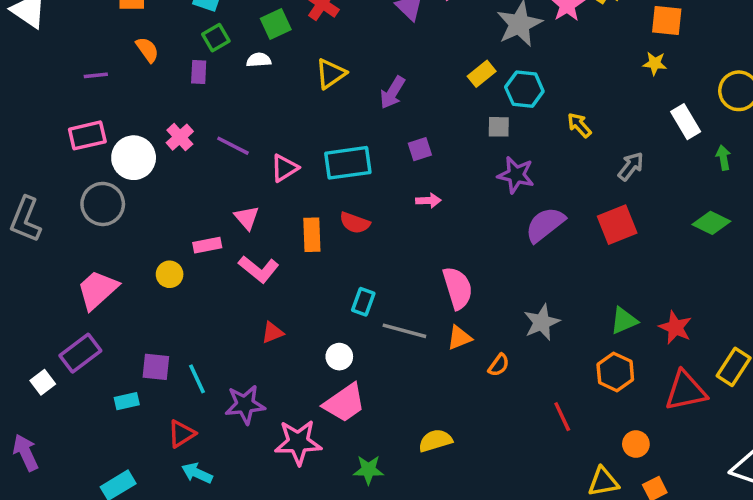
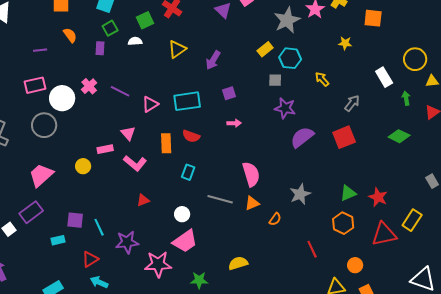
yellow star: (655, 63) -> (345, 43), moved
cyan rectangle: (363, 302) -> (188, 172), moved

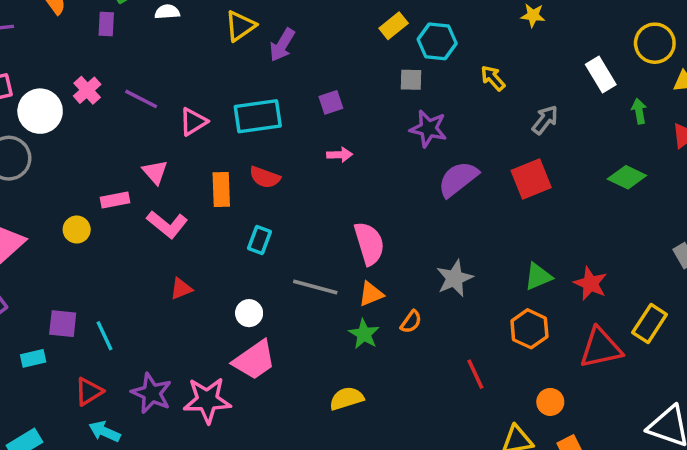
purple arrow: (213, 60) -> (282, 45), moved
purple star: (127, 242) -> (152, 393), moved, turned 30
green star: (199, 280) -> (364, 334), moved, turned 30

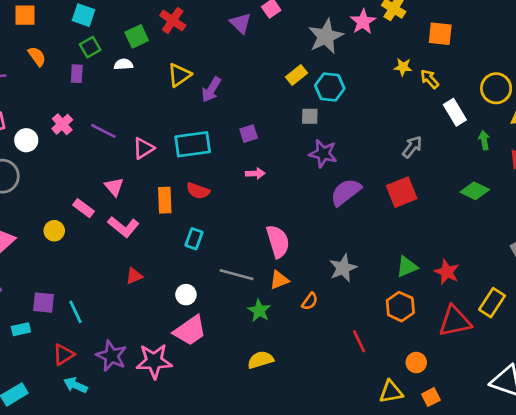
yellow arrow: (493, 78) -> (430, 79), moved
white circle: (40, 111) -> (26, 140), size x0.7
pink rectangle: (115, 200) -> (83, 208), turned 48
green star: (364, 334) -> (259, 311), moved

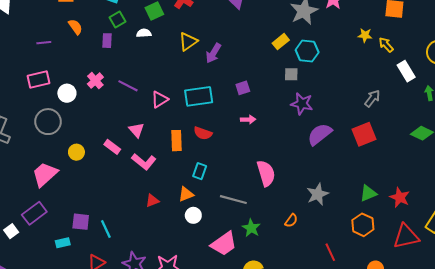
yellow circle: (54, 231) -> (76, 152), moved
orange triangle: (279, 280) -> (186, 194), moved
pink trapezoid: (190, 331) -> (224, 244), moved

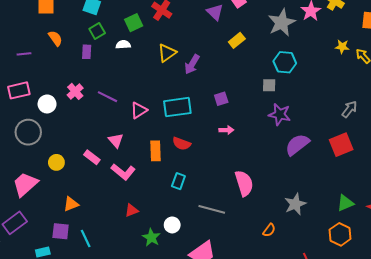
yellow rectangle: (281, 42) -> (237, 40), moved
orange triangle: (186, 194) -> (71, 204), moved
green star: (251, 228) -> (151, 237), moved

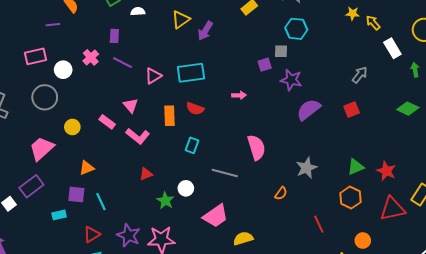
purple rectangle: (87, 52) -> (114, 36), moved
purple line: (24, 54) -> (53, 25), moved
purple square: (221, 99) -> (265, 65), moved
red square: (341, 145) -> (352, 110), size x0.7

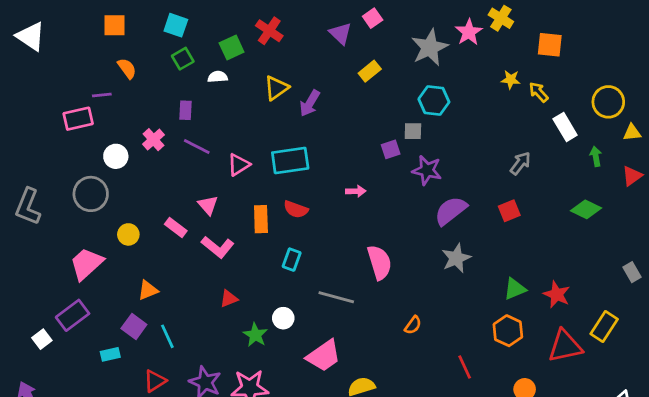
pink rectangle: (36, 56) -> (78, 119), moved
gray star: (307, 168) -> (456, 258), moved
purple square: (76, 194) -> (134, 327), turned 30

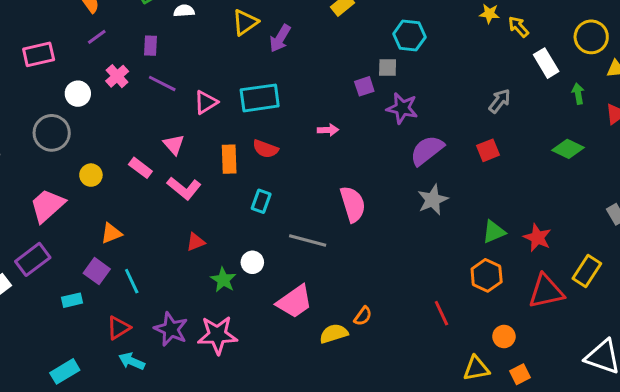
purple line: (102, 95) -> (97, 37), moved, turned -30
orange semicircle: (413, 325) -> (363, 316), moved

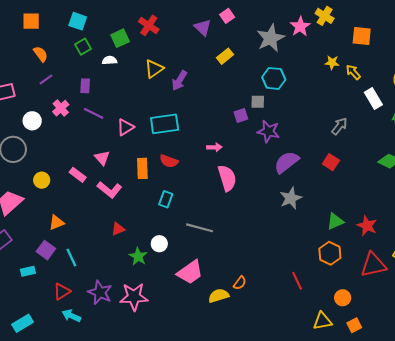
red square: (488, 150) -> (331, 162), turned -35
pink semicircle: (353, 204) -> (227, 178), moved

